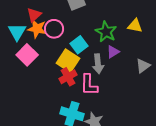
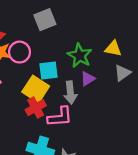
cyan square: (79, 45) -> (48, 71), turned 30
gray triangle: (143, 66) -> (122, 73), moved
pink L-shape: (89, 85) -> (60, 117), turned -95

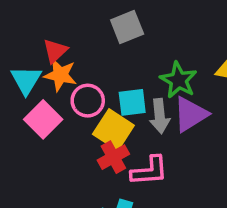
pink circle: (19, 52) -> (88, 101), moved
purple triangle: (88, 79) -> (190, 114), size x1.6
gray arrow: (70, 93) -> (160, 116), moved

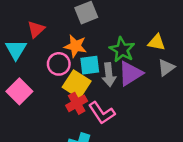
orange star: (60, 75) -> (75, 46), moved
pink square: (43, 119) -> (19, 91), moved
pink L-shape: (149, 171) -> (102, 113), turned 60

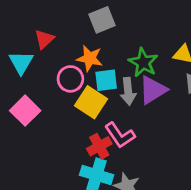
red cross: (77, 103) -> (99, 146), moved

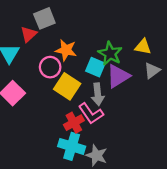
gray square: (102, 20) -> (44, 18), moved
cyan square: (106, 80) -> (95, 67), moved, turned 30
gray arrow: (128, 91) -> (98, 94), moved

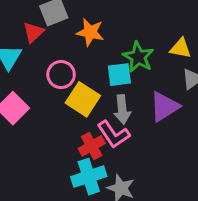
orange star: (66, 50) -> (90, 32), moved
cyan square: (95, 67) -> (119, 75), turned -30
purple triangle: (118, 76) -> (165, 107), moved
cyan cross: (72, 146) -> (89, 177), turned -35

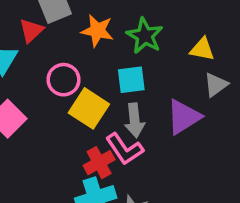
green star: (138, 57) -> (145, 36), moved

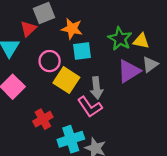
green star: (145, 36) -> (120, 39), moved
cyan square: (131, 80) -> (82, 51), moved
purple triangle: (184, 117) -> (129, 71), moved
red cross: (99, 163) -> (43, 119), moved

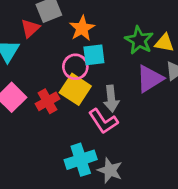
orange star: (72, 29) -> (82, 28), turned 30
pink circle: (50, 61) -> (75, 67), moved
red cross: (43, 119) -> (47, 101), moved

